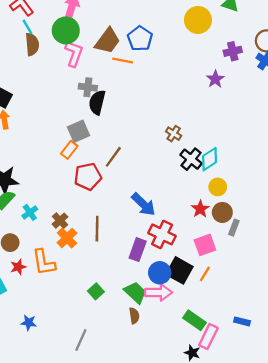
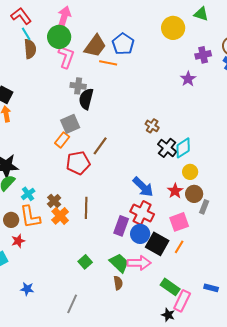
blue arrow: (143, 204) -> (143, 187), moved
orange L-shape: (44, 262) -> (30, 217), moved
blue circle: (160, 273) -> (140, 234), moved

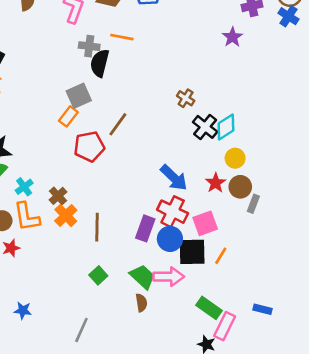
orange line: (108, 63) -> (122, 37), moved
brown line: (86, 208) -> (97, 227), moved
pink square: (179, 222) -> (205, 223), moved
black square: (157, 244) -> (192, 252), turned -30

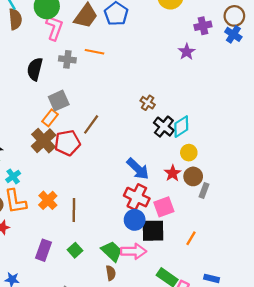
black semicircle: (100, 63) -> (35, 69), moved
brown cross: (58, 196) -> (44, 141), moved, size x1.6
purple rectangle: (145, 228) -> (44, 250), moved
orange line: (221, 256) -> (191, 238), moved

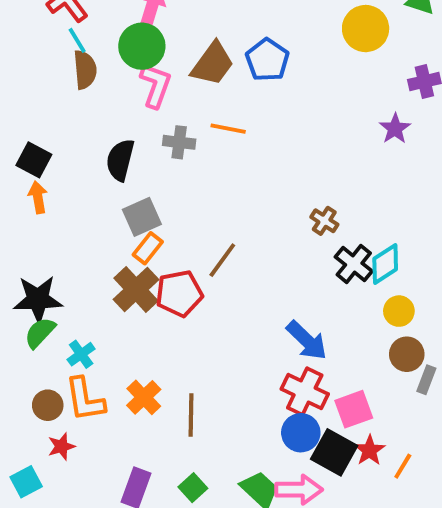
gray square: (59, 101) -> (142, 217), moved
red star: (173, 173) -> (369, 450), moved
black square: (153, 231) -> (334, 452), turned 30

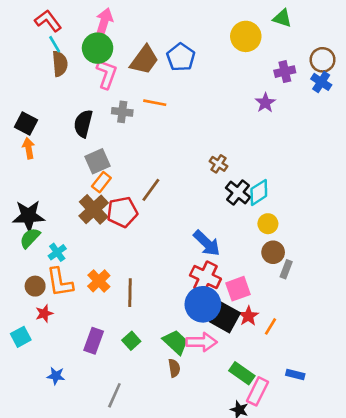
blue circle: (301, 433) -> (203, 304), size x1.4

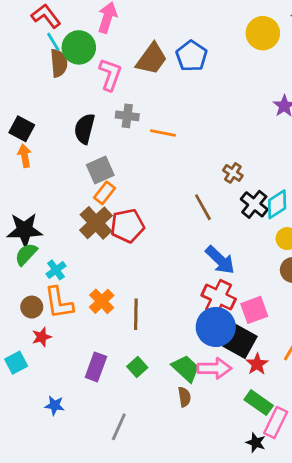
green circle: (98, 48) -> (79, 47), moved
orange line: (155, 103) -> (163, 133), moved
brown line: (151, 190) -> (203, 207), moved, turned -65
red star: (248, 316) -> (257, 364), moved

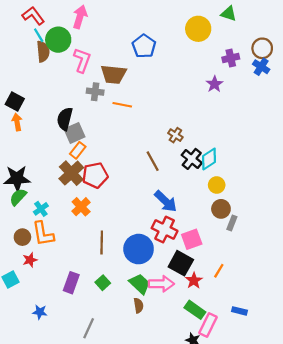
brown trapezoid: (152, 59) -> (114, 74), moved, turned 60
black semicircle: (85, 129) -> (65, 119), moved
orange cross: (102, 301) -> (81, 207), moved
blue circle: (216, 327) -> (139, 249), moved

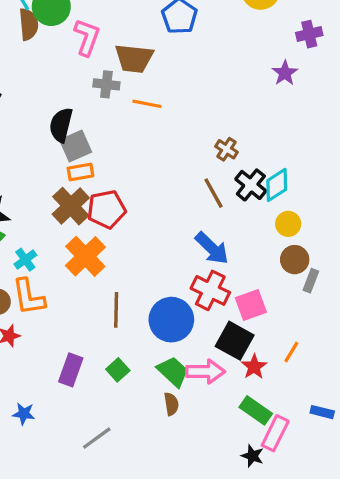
orange rectangle: (78, 150) -> (80, 172), turned 42
brown line: (153, 161) -> (214, 193), moved
orange cross: (81, 207) -> (85, 256), size x1.4
gray line: (89, 328) -> (97, 438), turned 30

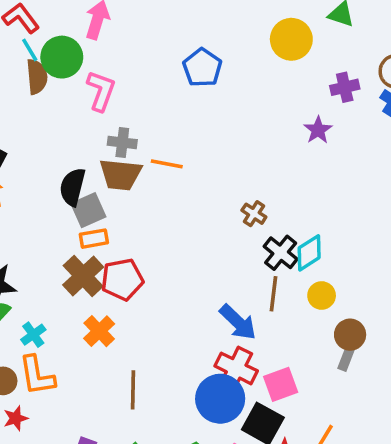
brown trapezoid: (134, 58) -> (121, 175), moved
brown line: (214, 193) -> (274, 294), moved, turned 36
orange cross: (85, 256) -> (99, 331), size x0.7
brown circle: (295, 260) -> (350, 335), moved
blue circle: (171, 320) -> (220, 399), moved

